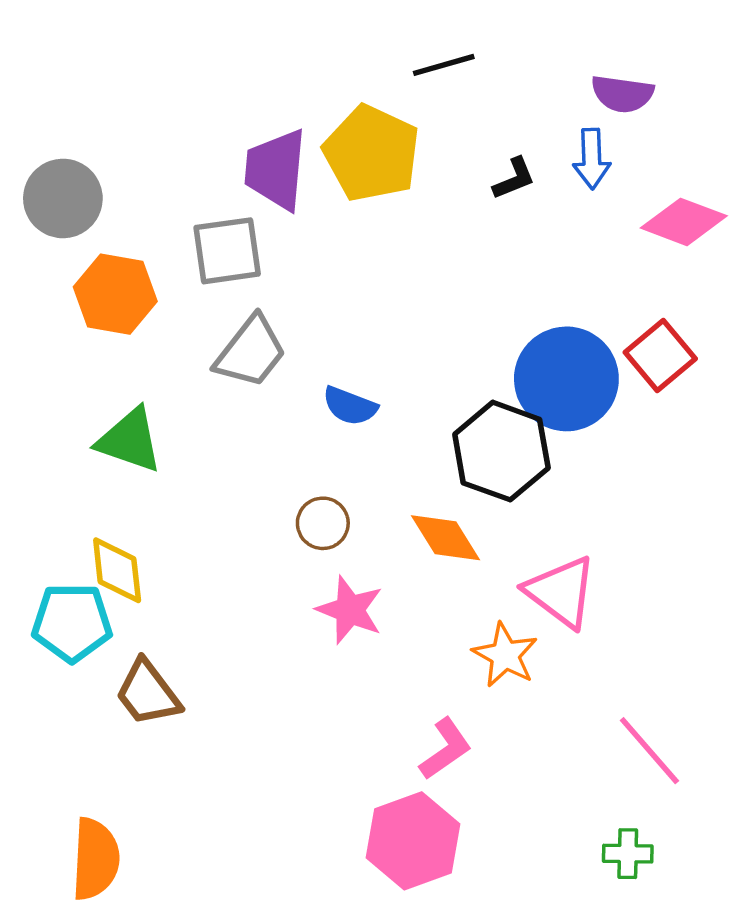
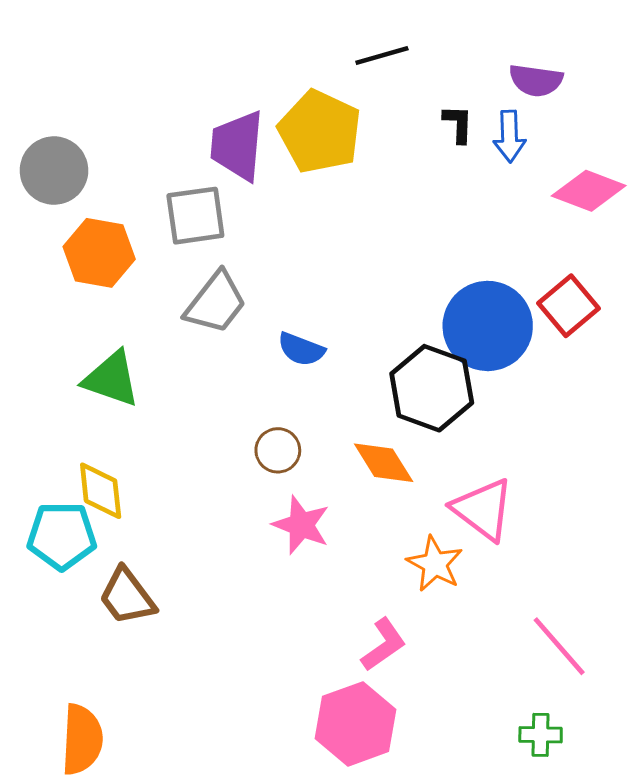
black L-shape: (514, 179) -> (458, 124), moved, turned -66

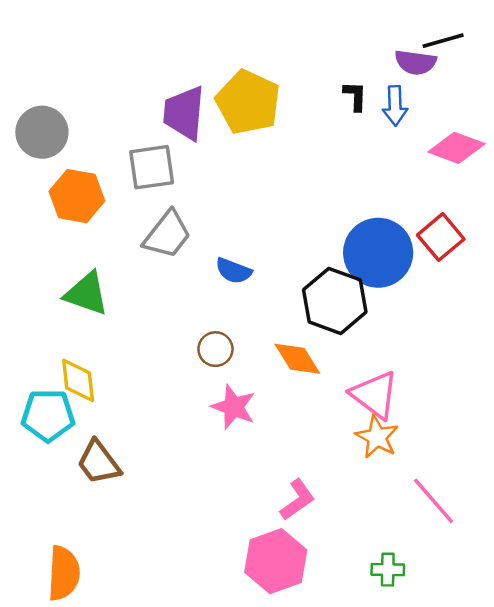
black line: (382, 55) -> (443, 41), moved
orange star: (435, 564) -> (377, 437), moved
green cross: (541, 735) -> (388, 570), moved

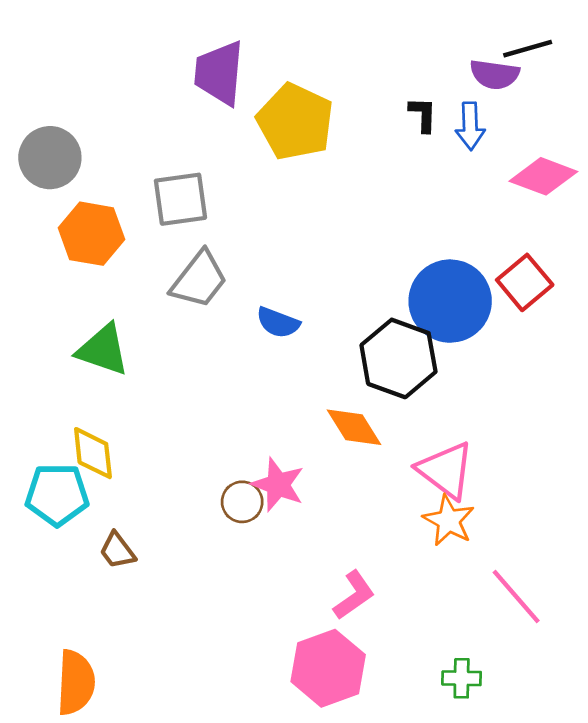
purple trapezoid: (184, 113) -> (219, 73), moved
brown circle: (215, 349) -> (242, 502), moved
brown trapezoid: (99, 462) -> (117, 551), size x0.7

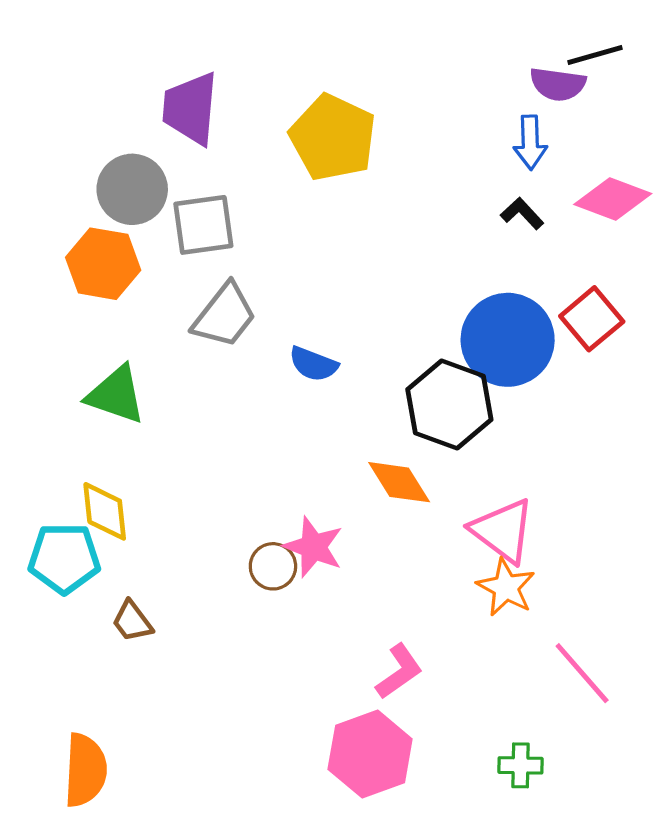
purple trapezoid: (219, 73) -> (190, 108), moved
black L-shape: (423, 115) -> (522, 214), moved, turned -45
gray circle: (50, 158) -> (132, 189), moved

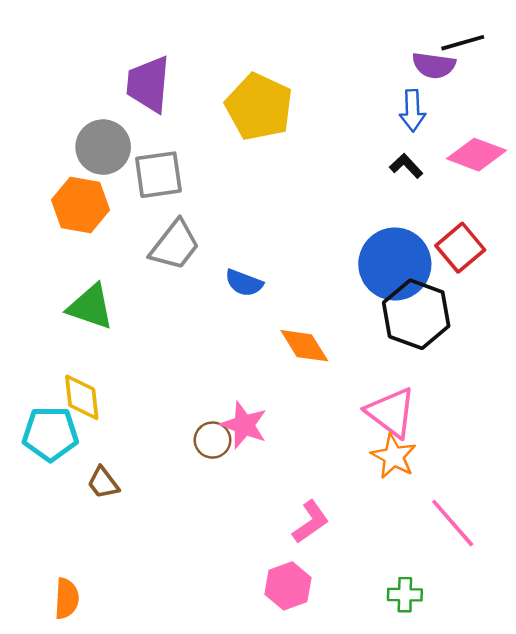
black hexagon: (449, 405) -> (416, 314), moved
orange diamond: (399, 482) -> (304, 346), moved
pink hexagon: (370, 754) -> (288, 586), size x0.7
orange semicircle: (85, 770) -> (67, 598), size x0.7

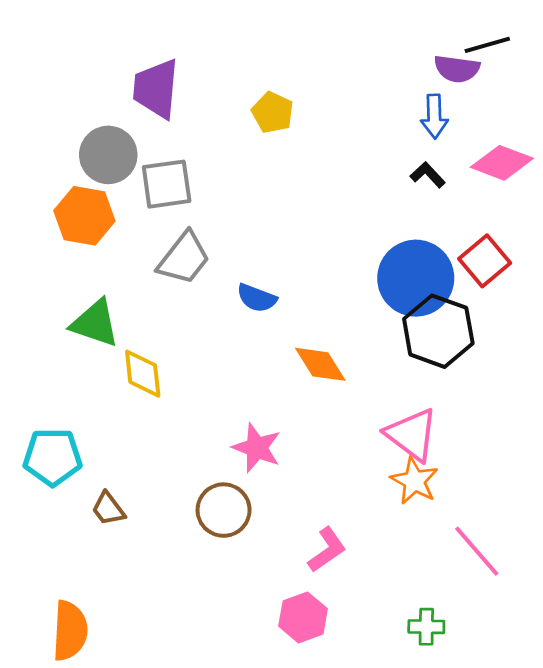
yellow pentagon: (259, 107) -> (273, 112), size x0.6
yellow diamond: (82, 397) -> (143, 374), moved
brown circle: (213, 440) -> (224, 510), moved, size x1.4
orange semicircle: (67, 598) -> (70, 631), size x1.4

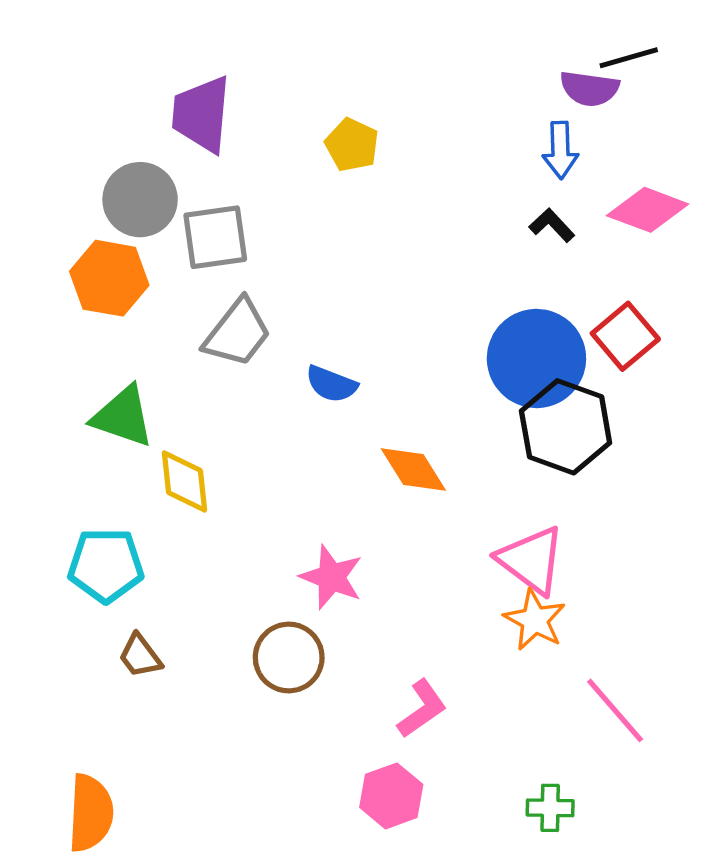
cyan pentagon: (53, 457) -> (106, 565), moved

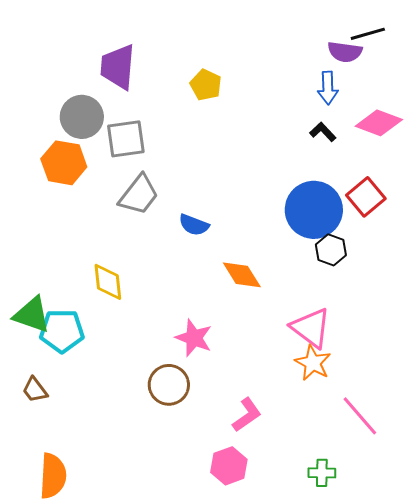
green triangle: (123, 417) -> (32, 315), moved
black hexagon: (566, 427) -> (331, 250), size x0.6
brown trapezoid: (140, 656) -> (35, 390), moved

